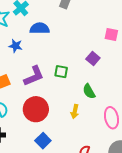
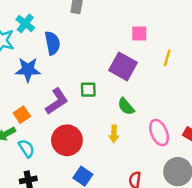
blue semicircle: (40, 28) -> (52, 43), turned 90
blue star: (16, 46) -> (28, 70), size x1.5
purple square: (93, 59) -> (123, 66), size x1.6

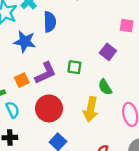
purple square: (123, 66) -> (108, 52), size x0.7
orange square: (22, 115) -> (22, 80), moved
yellow arrow: (114, 134) -> (91, 109), size x1.6

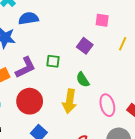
blue semicircle: (50, 22) -> (28, 18), turned -96

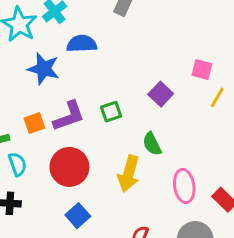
pink square: (102, 20) -> (202, 69), moved
green square: (53, 61) -> (111, 112), turned -32

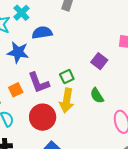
purple L-shape: (69, 116) -> (39, 83), turned 95
yellow arrow: (129, 174) -> (67, 101), moved

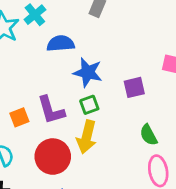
blue star: (18, 52) -> (88, 72), moved
purple square: (99, 61) -> (134, 87), turned 35
green semicircle: (97, 96) -> (149, 135), moved

